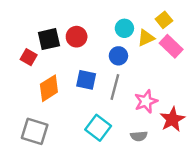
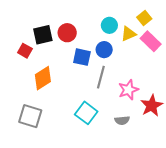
blue square: (86, 80) -> (82, 57), moved

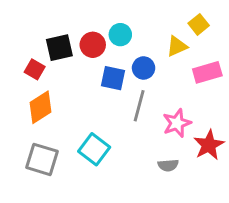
cyan circle: (109, 25) -> (120, 35), moved
pink rectangle: (151, 41) -> (207, 72), moved, turned -60
orange diamond: (43, 78) -> (40, 107), moved
cyan square: (86, 113) -> (94, 149), moved

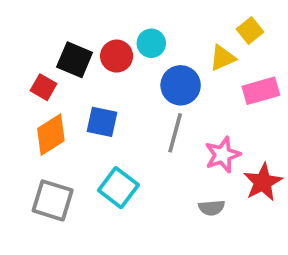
black square: (59, 48) -> (75, 60), turned 36
blue circle: (144, 68) -> (181, 85), size x1.4
blue square: (113, 78) -> (102, 122), moved

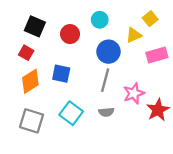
cyan circle: (151, 43) -> (100, 20), moved
black square: (75, 60) -> (35, 26), moved
gray semicircle: (212, 208) -> (106, 112), moved

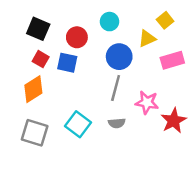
red square: (26, 53) -> (41, 59), moved
blue square: (61, 74) -> (67, 63), moved
pink star: (134, 93) -> (147, 103), turned 30

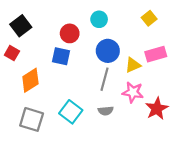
black square: (38, 29) -> (21, 26), moved, turned 30
yellow triangle: (147, 38) -> (133, 65), moved
red square: (41, 59) -> (12, 53), moved

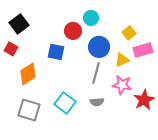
yellow square: (149, 18) -> (129, 33), moved
red circle: (70, 33) -> (73, 31), moved

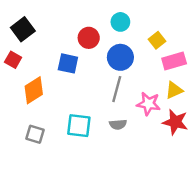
cyan circle: (91, 18) -> (120, 22), moved
yellow triangle: (122, 60) -> (174, 90), moved
red star: (144, 100) -> (175, 122), turned -30
cyan square: (65, 103) -> (79, 126), turned -30
gray square: (29, 110) -> (35, 134), size x0.7

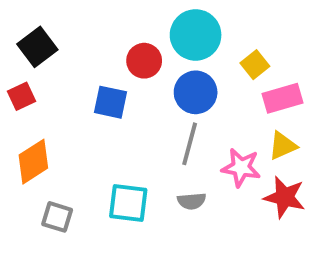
cyan circle: (120, 22) -> (196, 35), size x1.6
red square: (13, 60) -> (22, 96), turned 35
orange diamond: (34, 90) -> (33, 162), moved

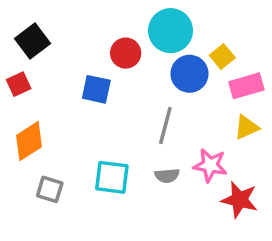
blue circle: (196, 92) -> (189, 74), moved
pink star: (241, 167) -> (210, 165), moved
red star: (285, 197) -> (240, 200), moved

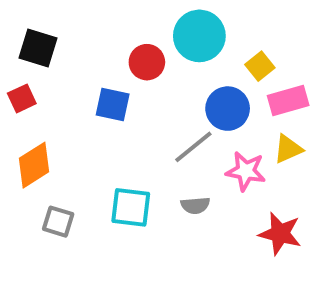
black square: (32, 41) -> (38, 48), turned -36
blue circle: (189, 74) -> (228, 109), moved
gray line: (165, 126) -> (193, 147), turned 36
pink star: (210, 165) -> (246, 171), moved

